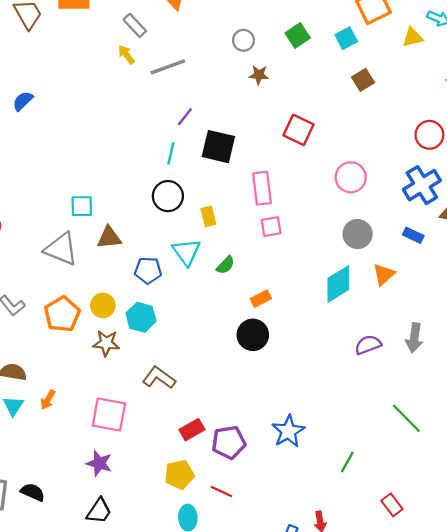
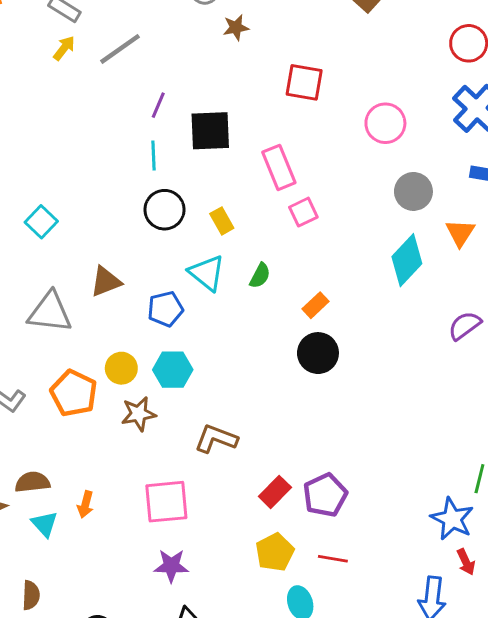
yellow arrow: (126, 55) -> (64, 48), turned 90
cyan square: (82, 206) -> (41, 222), moved, turned -30
blue star: (288, 431) -> (452, 519), moved

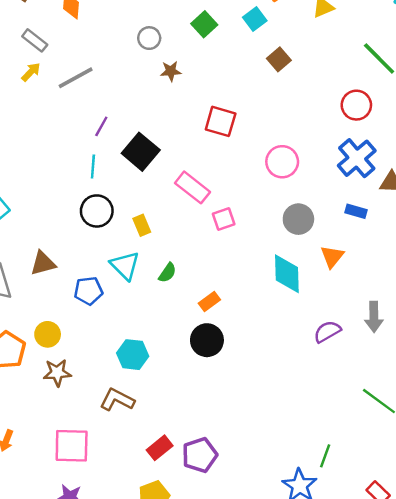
black square: (210, 131) -> (141, 152), turned 36
pink rectangle: (279, 167) -> (192, 187), turned -36
pink square: (303, 212) -> (224, 219), moved
cyan diamond: (407, 260) -> (287, 274), turned -51
cyan hexagon: (173, 370) -> (133, 355), moved

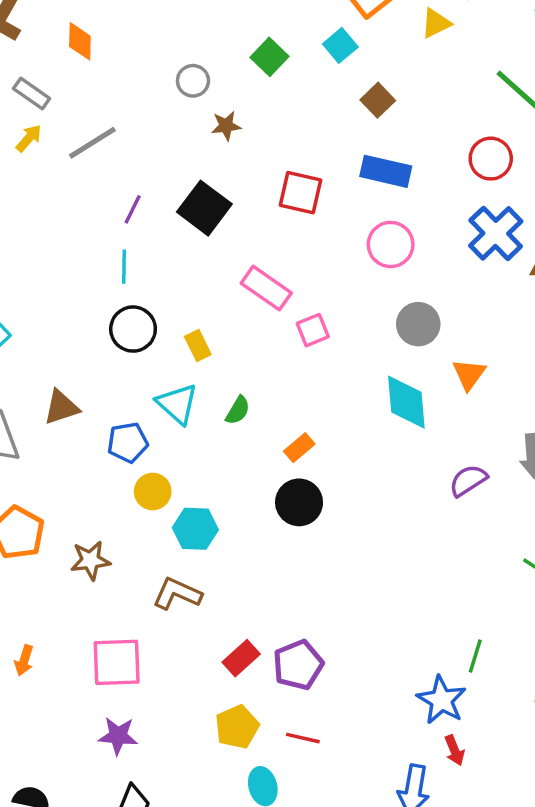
black square: (141, 152) -> (204, 208), moved
blue rectangle: (356, 211) -> (386, 171), moved, size x1.6
yellow circle: (48, 334) -> (153, 492), moved

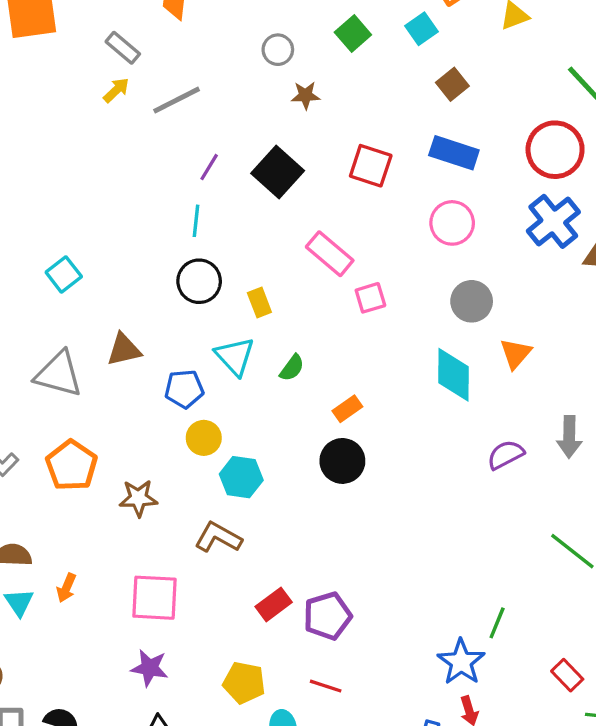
red circle: (491, 159) -> (555, 150), size x1.4
yellow pentagon: (237, 727) -> (244, 683), moved, turned 30

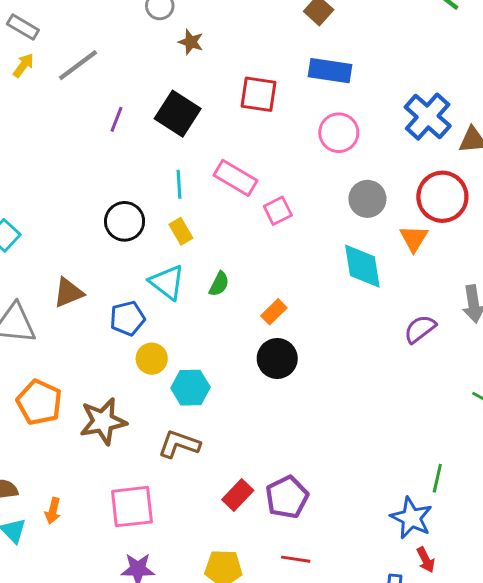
brown star: (305, 95) -> (191, 42), turned 30
red circle: (555, 150) -> (442, 197), moved
cyan line: (196, 221) -> (179, 184), moved
brown star: (138, 498) -> (103, 421), size x1.4

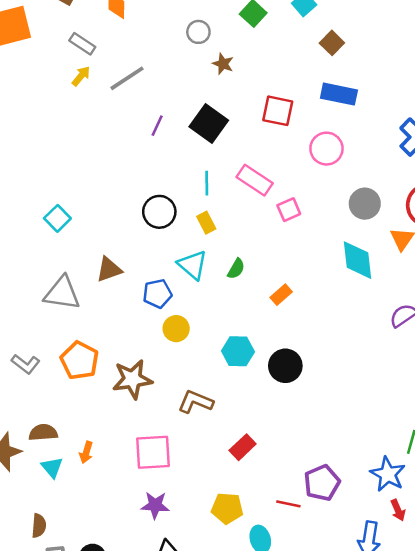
pink circle: (339, 133) -> (326, 149), moved
black circle: (277, 358) -> (285, 366), moved
cyan hexagon: (190, 388) -> (238, 351), moved
purple pentagon: (287, 497) -> (322, 483), moved

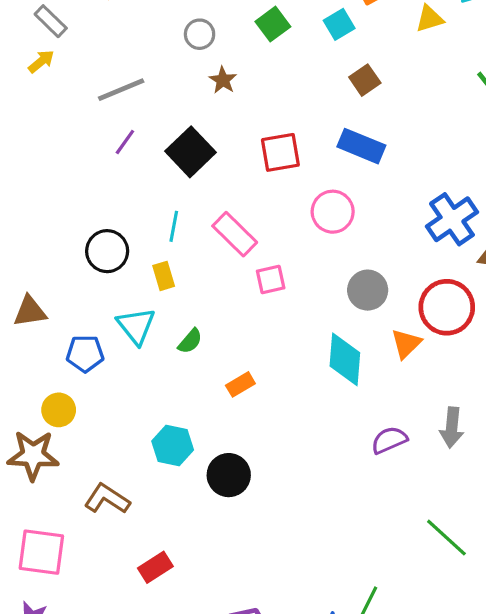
gray line: (127, 78) -> (121, 90), moved
red square: (278, 111) -> (280, 152), turned -32
yellow circle: (176, 329) -> (59, 410), moved

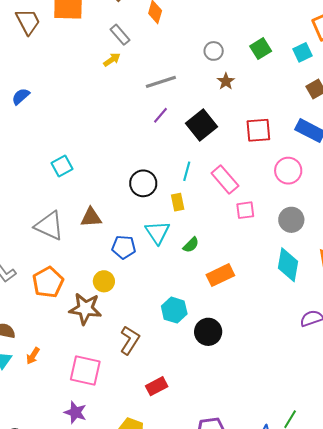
gray circle: (368, 290) -> (291, 220), moved
orange rectangle: (240, 384) -> (220, 275), size x1.5
brown L-shape: (107, 499) -> (130, 340), turned 84

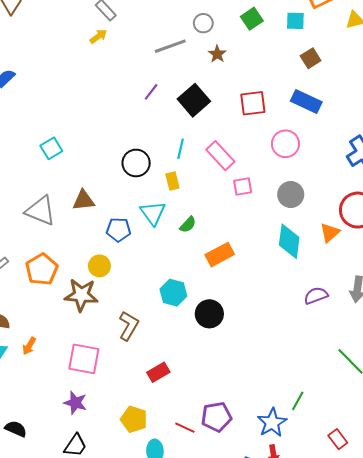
cyan square: (303, 52) -> (295, 21), turned 30
gray line: (161, 82) -> (170, 46), moved

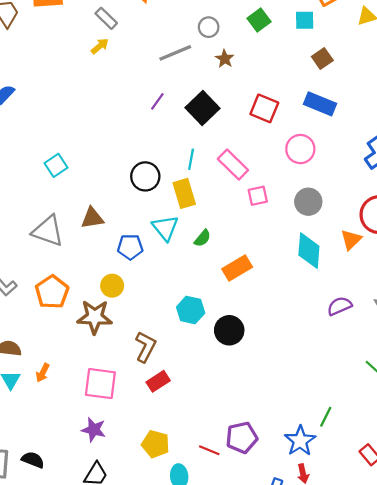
red square: (253, 103) -> (264, 108), turned 32
yellow rectangle: (172, 181) -> (184, 193), size x1.5
red rectangle: (158, 372) -> (158, 381), moved

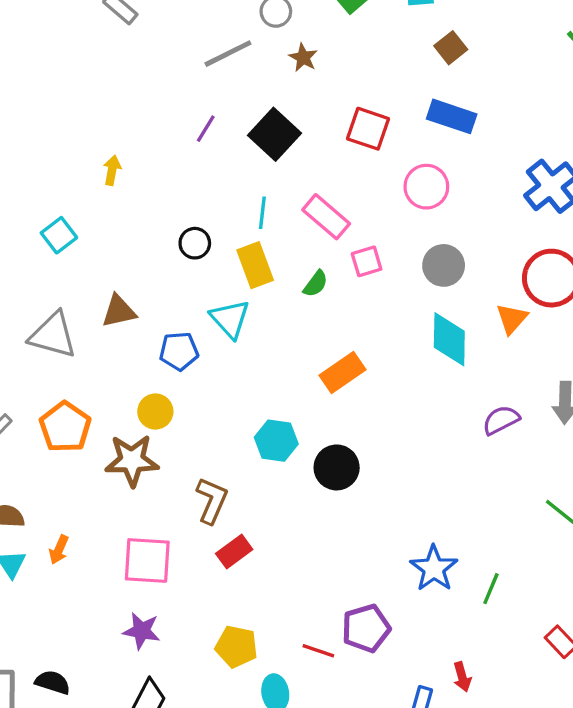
yellow arrow: (100, 46) -> (112, 170), moved, turned -36
black circle: (145, 176) -> (195, 243), size x0.7
green semicircle: (202, 238) -> (316, 284), moved
blue star: (300, 441) -> (434, 568), moved

